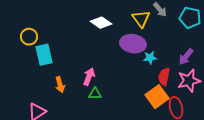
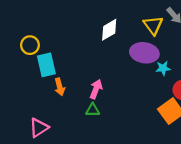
white diamond: (101, 23) -> (109, 30), turned -65
orange arrow: (60, 85) -> (60, 87), moved
green triangle: (95, 94) -> (93, 110), moved

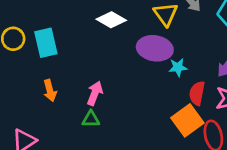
white diamond: (109, 30) -> (111, 20), turned 60
cyan rectangle: (46, 65) -> (46, 43), moved

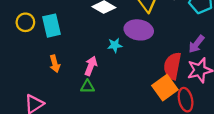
cyan star: (178, 67) -> (115, 45), moved
red semicircle: (197, 93) -> (172, 66), size x1.4

